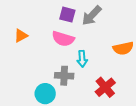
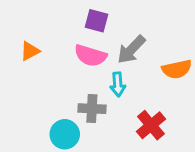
gray arrow: (92, 16) -> (131, 50), moved

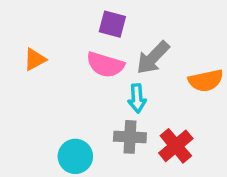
gray cross: (92, 109) -> (130, 137), moved

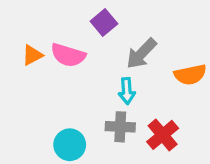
purple square: (112, 24) -> (104, 23), turned 35
pink semicircle: (105, 65) -> (68, 55), moved

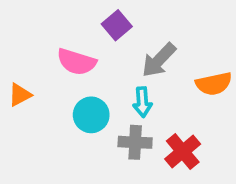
orange triangle: (32, 55) -> (20, 95), moved
cyan circle: (70, 145) -> (91, 115), moved

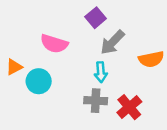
purple square: (117, 25) -> (96, 18), moved
cyan circle: (91, 115) -> (39, 81), moved

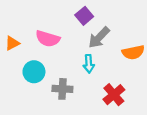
orange triangle: (14, 67) -> (12, 43), moved
gray cross: (96, 101) -> (62, 89), moved

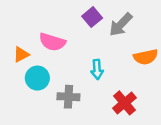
gray arrow: (99, 38) -> (121, 25), moved
orange triangle: (12, 43) -> (21, 54), moved

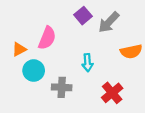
pink semicircle: (52, 42) -> (47, 38), turned -85

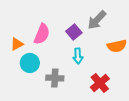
purple square: (83, 16) -> (74, 32), moved

